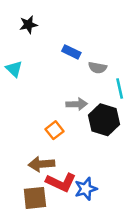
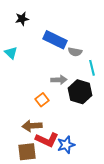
blue rectangle: (71, 52) -> (55, 40), size x1.6

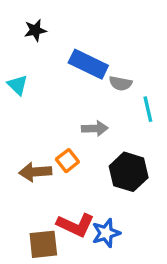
black hexagon: (80, 92) -> (129, 172), moved
brown arrow: (32, 126) -> (35, 172), moved

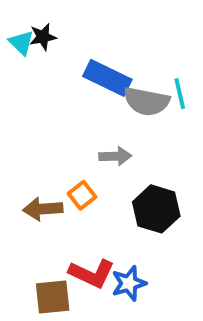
gray semicircle: (121, 83) -> (146, 101), size x1.6
cyan triangle: (18, 85) -> (21, 43), moved
cyan line: (148, 109) -> (180, 94), moved

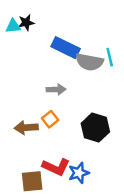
cyan triangle: (21, 43) -> (13, 26), turned -49
gray arrow: (115, 156) -> (56, 89), moved

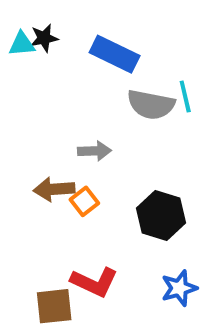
blue rectangle: (66, 48) -> (115, 54), moved
brown arrow: (26, 128) -> (54, 189), moved
blue star: (79, 173) -> (179, 288), moved

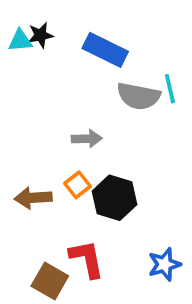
brown arrow: (54, 189) -> (33, 198), moved
black hexagon: (161, 215) -> (114, 198), moved
red L-shape: (94, 282) -> (87, 259), turned -126
brown square: (54, 306) -> (50, 281), turned 36

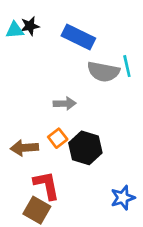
red L-shape: (87, 259) -> (47, 185), moved

